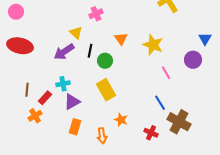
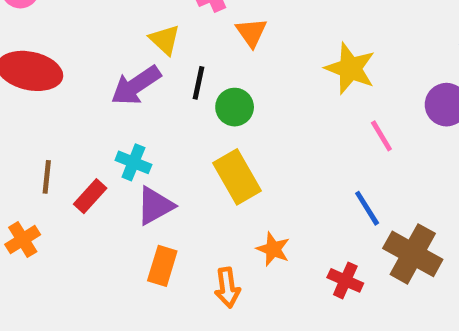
orange triangle: (121, 39) -> (251, 32), moved
cyan cross: (63, 84) -> (133, 162), turned 32
orange cross: (35, 116) -> (23, 239), moved

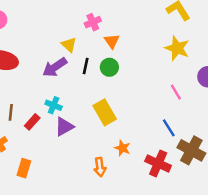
yellow star: (350, 69) -> (177, 48), moved
green circle: (235, 107) -> (109, 67), moved
orange rectangle: (162, 266) -> (24, 168), moved
red cross: (345, 280) -> (158, 163), size x1.5

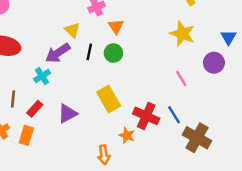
cyan cross: (54, 105) -> (42, 76), moved, turned 35
red cross: (158, 163) -> (146, 116), moved
orange rectangle: (24, 168) -> (26, 135), moved

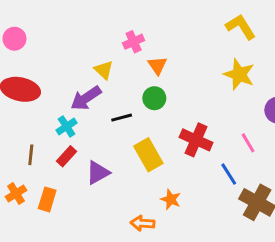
black line: (89, 52) -> (122, 118), moved, turned 63
pink line: (181, 78) -> (248, 143), moved
red rectangle: (35, 109) -> (67, 156), moved
red cross: (146, 116) -> (196, 140), moved
orange arrow: (104, 155) -> (142, 223), turned 102

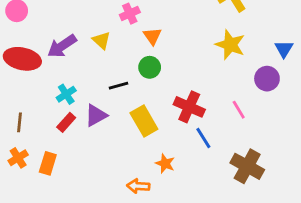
purple arrow: (86, 98) -> (62, 46), moved
brown line: (31, 155) -> (19, 122), moved
purple triangle: (98, 173) -> (96, 115), moved
blue line: (229, 174) -> (203, 138), moved

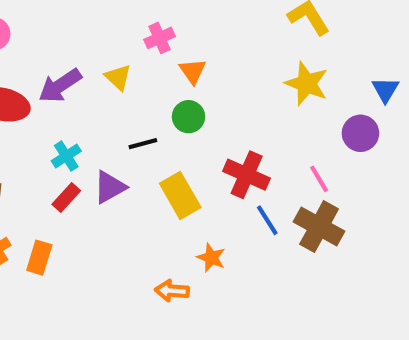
brown cross: (247, 166) -> (319, 227), moved

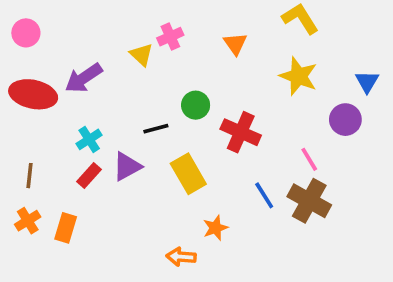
orange triangle: (193, 71) -> (235, 44), moved
yellow triangle: (118, 77) -> (141, 55), moved
red cross: (247, 175) -> (241, 132), moved
orange star: (211, 258) -> (215, 228), turned 30

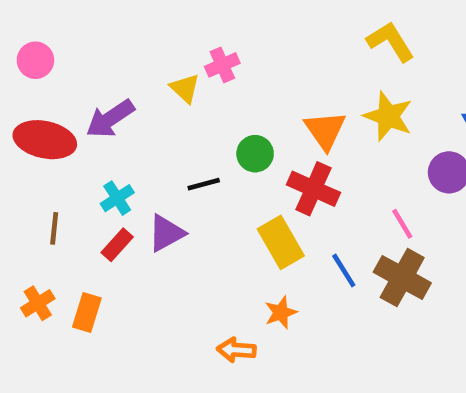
orange triangle: (235, 44) -> (325, 130), moved, size x1.4
yellow rectangle: (188, 174) -> (281, 242), moved
brown line: (30, 176) -> (54, 228), moved

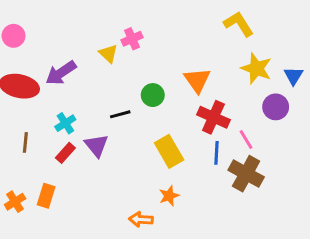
yellow star: (388, 116) -> (256, 68), moved
red cross: (313, 189) -> (213, 117), moved
purple triangle: (166, 233) -> (96, 145), turned -40
blue line: (344, 270) -> (216, 153), moved, turned 35
orange cross: (38, 303) -> (15, 202), moved

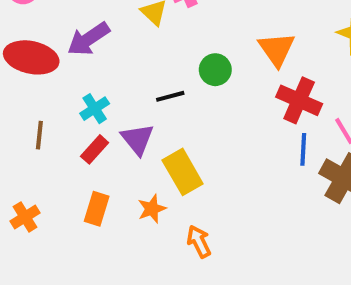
yellow rectangle: (169, 151) -> (183, 172), moved
orange rectangle: (46, 196) -> (97, 209), moved
orange star: (169, 196) -> (152, 209), moved
orange arrow: (141, 219) -> (199, 241), turned 60

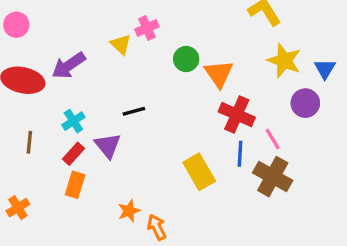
green circle: (215, 70) -> (186, 59), moved
yellow rectangle: (183, 172) -> (199, 172), moved
orange rectangle: (97, 209) -> (75, 185), moved
orange star: (152, 209) -> (129, 211), moved

